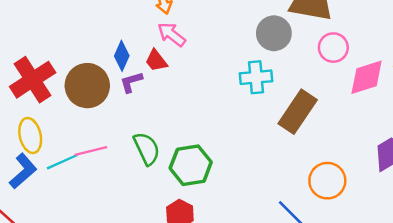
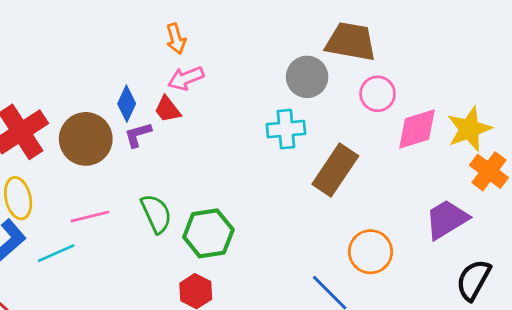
pink arrow: (172, 34) -> (186, 78), turned -60
cyan line: (62, 162) -> (56, 253), moved

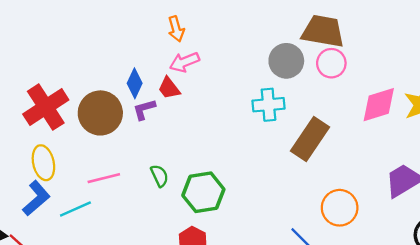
pink circle: (378, 94) -> (331, 63), moved
green semicircle: (156, 214) -> (160, 176), size x0.7

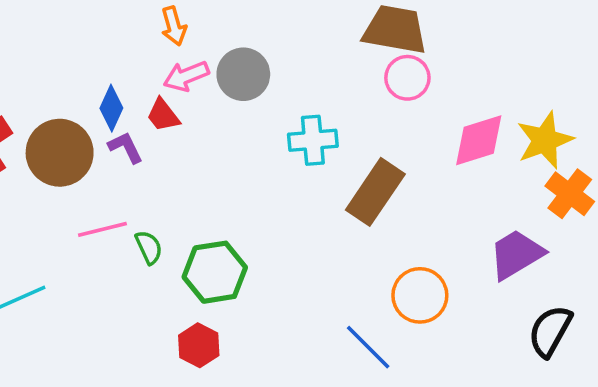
gray circle: (286, 61) -> (243, 74), moved
purple L-shape: (144, 109) -> (126, 147), turned 80
pink line: (104, 178) -> (102, 229), moved

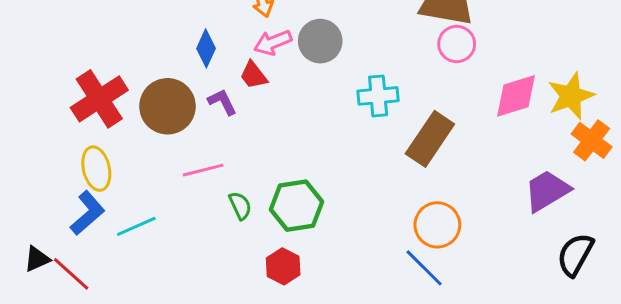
blue diamond: (111, 108) -> (206, 48), moved
green semicircle: (149, 247) -> (240, 206), moved
orange circle: (420, 295) -> (437, 225), moved

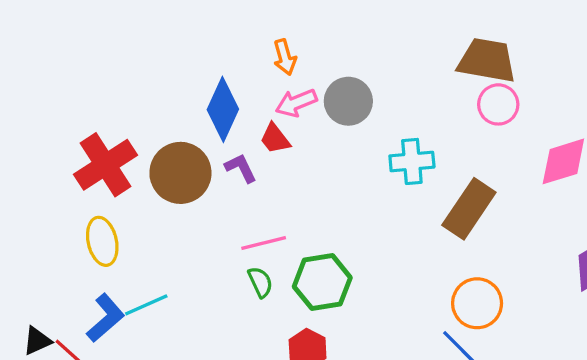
blue diamond: (206, 48) -> (223, 109), size x1.5
pink line: (203, 170) -> (264, 243), moved
blue L-shape: (87, 213) -> (106, 318), moved

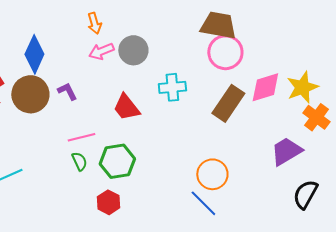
pink circle: (498, 104) -> (225, 52), size x1.4
blue diamond: (223, 109) -> (34, 54), moved
red trapezoid: (275, 139) -> (126, 107), moved, size x1.4
brown rectangle: (469, 209) -> (228, 103), moved

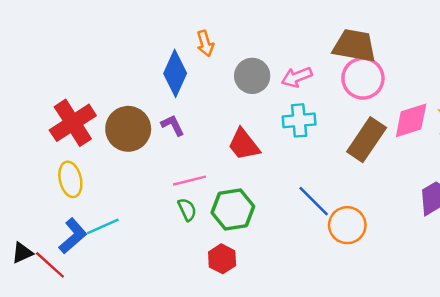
pink arrow: (101, 51) -> (297, 77), moved
blue diamond: (34, 54) -> (175, 73), moved
blue line: (203, 203) -> (314, 201), moved

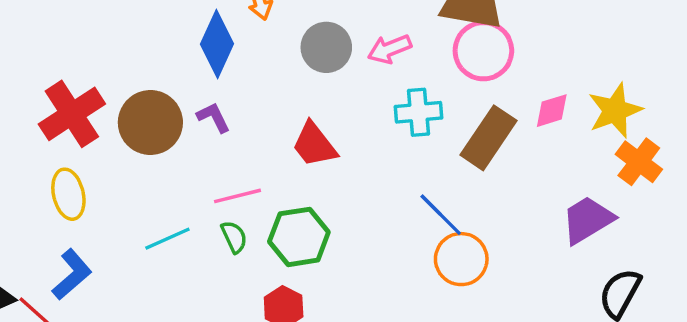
cyan cross: (299, 120) -> (419, 112), moved
pink diamond: (411, 120) -> (552, 111), size x0.7
blue line: (314, 201) -> (441, 215), moved
cyan line: (103, 226) -> (167, 239), moved

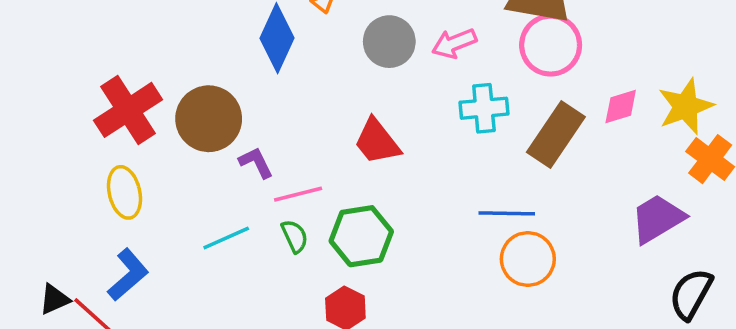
purple L-shape: (214, 117) -> (256, 163), moved
blue line: (441, 215) -> (507, 213), turned -44

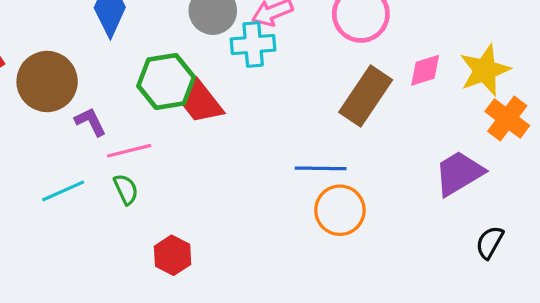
cyan cross: (484, 108) -> (253, 44), moved
green hexagon: (361, 236) -> (166, 81), moved
black semicircle: (691, 294) -> (490, 242), size x0.7

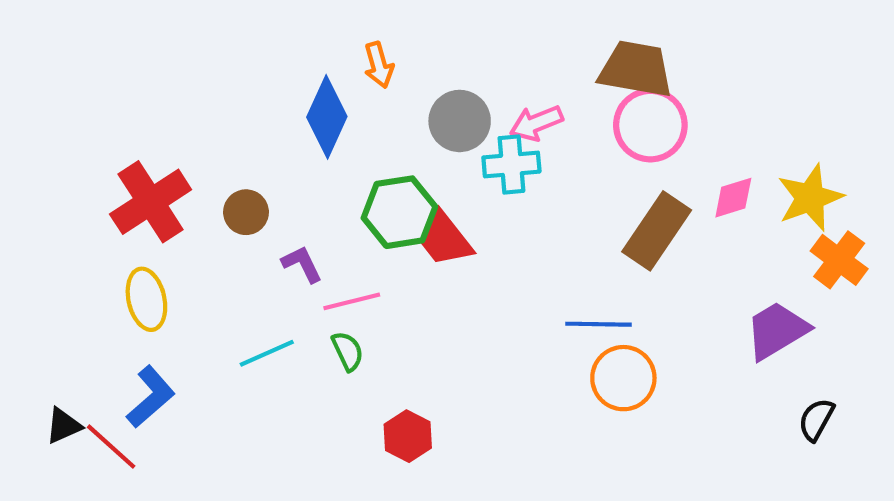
brown circle: (47, 81) -> (246, 212), size x0.6

